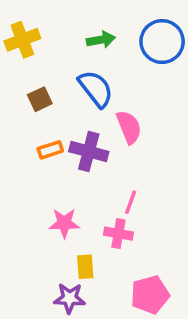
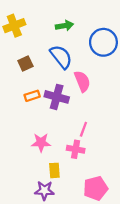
blue circle: (162, 42) -> (103, 42), moved

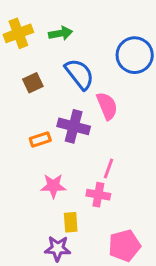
green arrow: (64, 26) -> (61, 33), moved
orange rectangle: (32, 96) -> (40, 139), moved

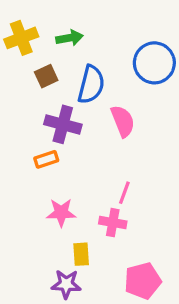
blue semicircle: (79, 74) -> (91, 85), turned 52
brown square: (33, 83) -> (46, 76), moved
purple cross: (74, 126) -> (63, 124), moved

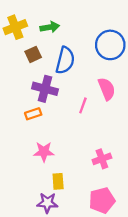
pink semicircle: (123, 121) -> (107, 89), moved
pink line: (124, 193) -> (83, 105), moved
pink cross: (113, 223) -> (102, 159), moved, turned -30

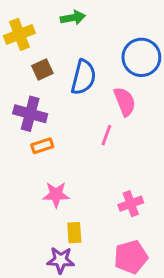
green arrow: (50, 27) -> (73, 18), moved
purple cross: (45, 89) -> (30, 114), moved
pink semicircle: (107, 89) -> (125, 102), moved

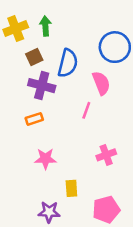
green arrow: (73, 18) -> (45, 26), moved, turned -84
purple cross: (30, 114) -> (42, 86), moved
pink cross: (131, 204) -> (106, 155), moved
yellow rectangle: (74, 233) -> (71, 188), moved

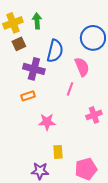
brown square: (34, 57) -> (19, 44), moved
pink cross: (106, 155) -> (94, 115), moved
pink star: (45, 159) -> (47, 122), moved

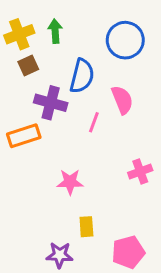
blue circle: (93, 38) -> (125, 40), moved
pink line: (70, 89) -> (94, 122), moved
orange rectangle: (28, 96) -> (24, 136), moved, size x1.5

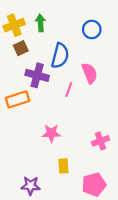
blue circle: (125, 40) -> (92, 29), size x0.7
pink cross: (140, 171) -> (100, 141), moved
purple star: (60, 255) -> (31, 186), moved

